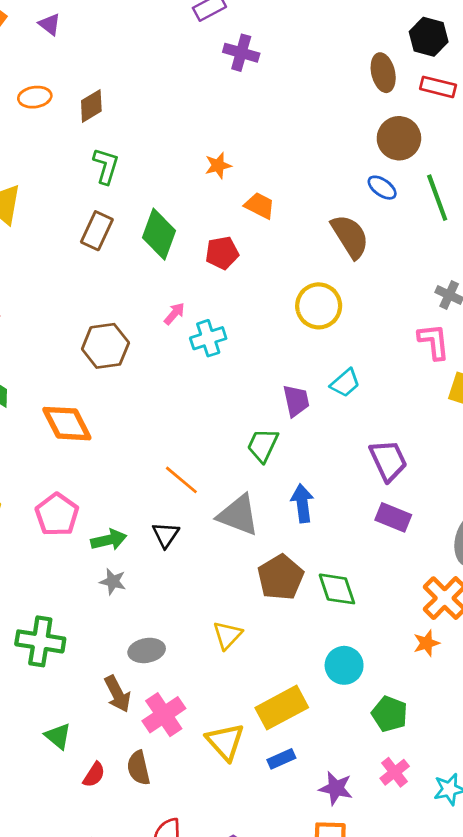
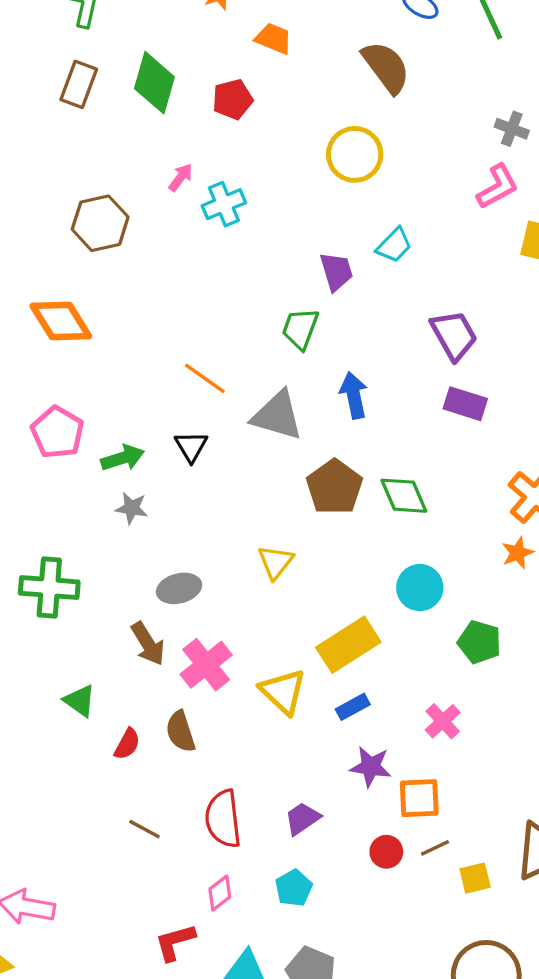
pink L-shape: (434, 342) -> (498, 187), turned 72
pink cross: (395, 772) -> (443, 721), moved
purple star: (336, 788) -> (371, 767), moved

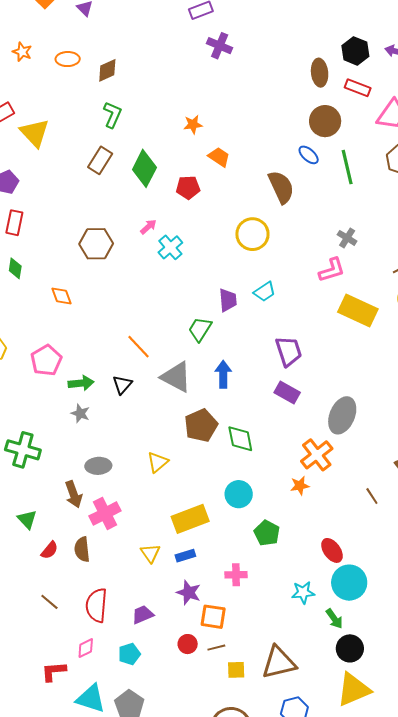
cyan cross: (224, 204) -> (170, 247), turned -30
orange diamond: (61, 321) -> (61, 296), size x0.6
yellow triangle: (283, 691) -> (150, 553), moved, size x0.7
pink cross: (443, 721) -> (236, 575), turned 30

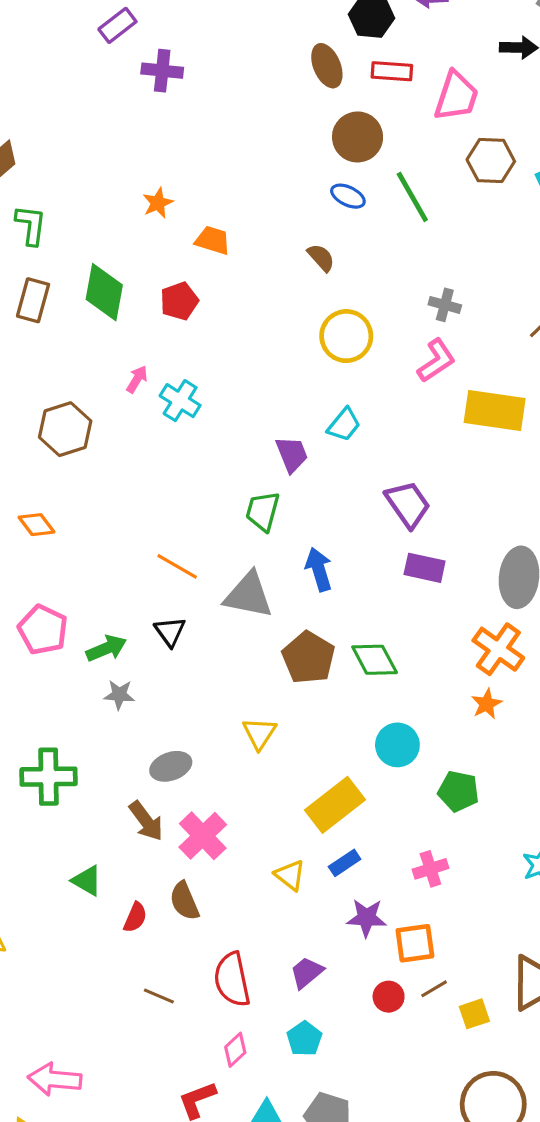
brown semicircle: (281, 187) -> (321, 258), size x0.6
yellow circle: (252, 234) -> (346, 336), moved

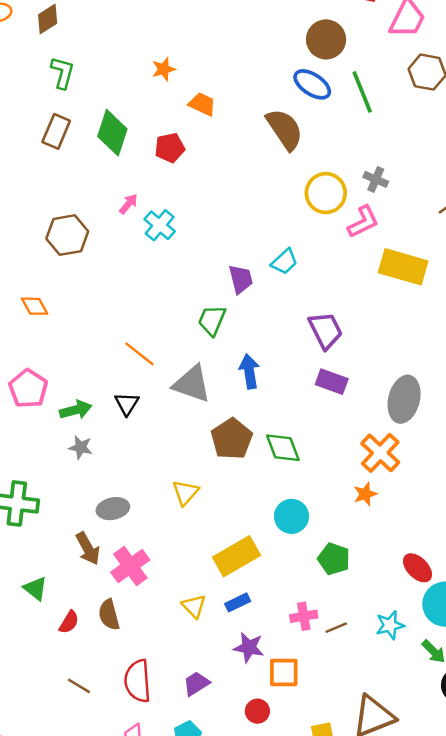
blue ellipse: (348, 196) -> (312, 84), size x1.4
brown semicircle: (321, 258) -> (285, 129), size x1.8
yellow circle: (346, 336) -> (326, 193), moved
brown line: (434, 989) -> (336, 628), moved

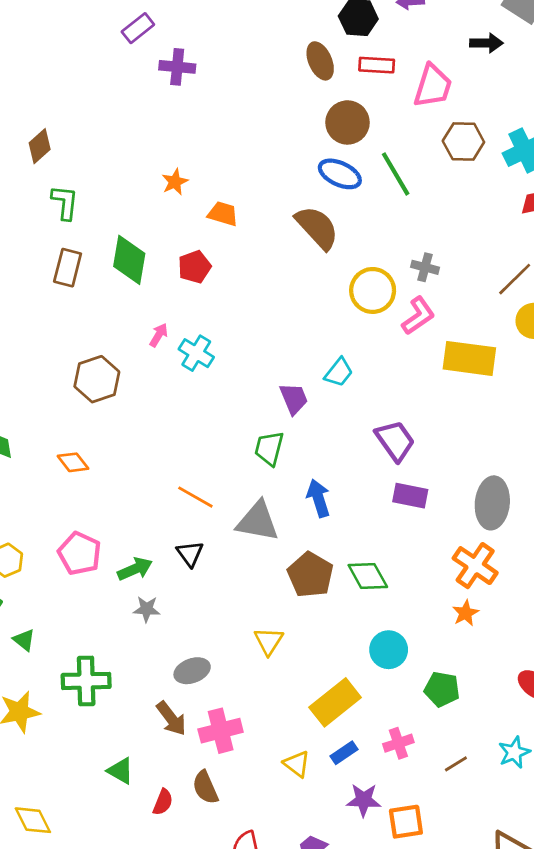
pink cross: (130, 566) -> (221, 731), turned 30
pink cross: (304, 616) -> (398, 743), moved

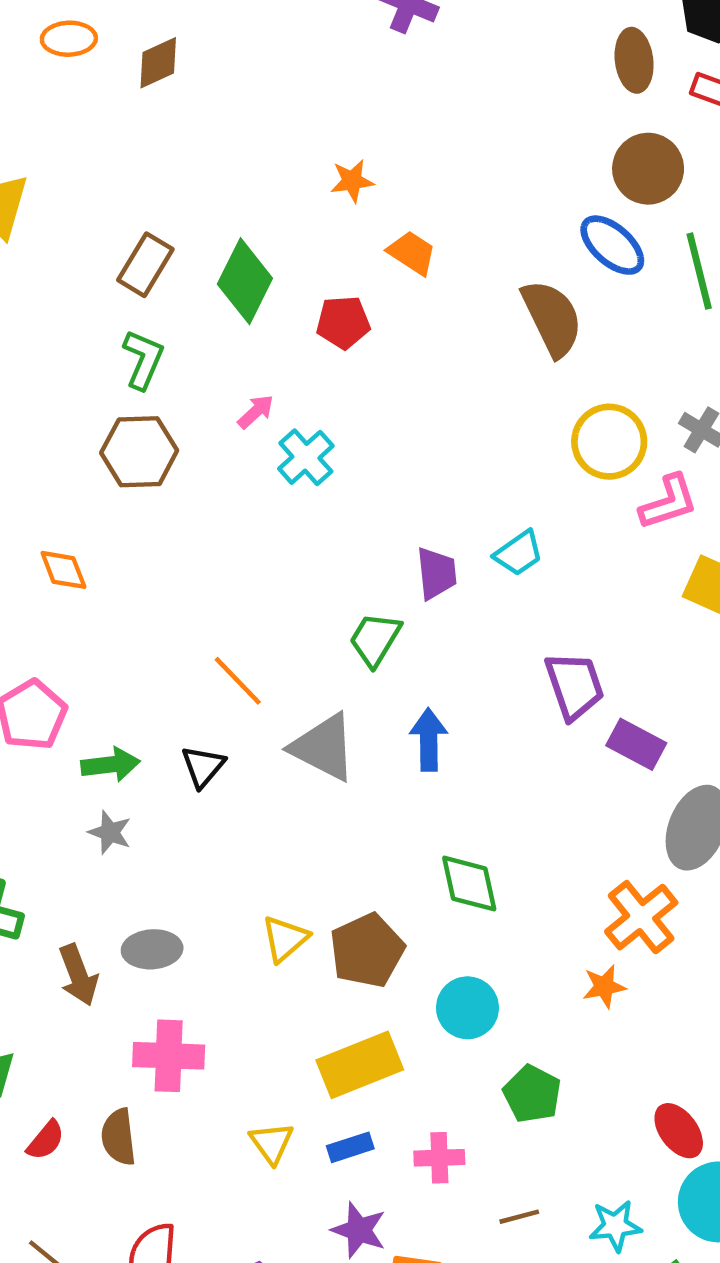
green L-shape: (65, 202) -> (143, 359), moved
purple rectangle: (410, 496) -> (636, 744), moved
brown pentagon: (310, 575) -> (367, 950), moved
brown arrow: (171, 718) -> (78, 975), moved

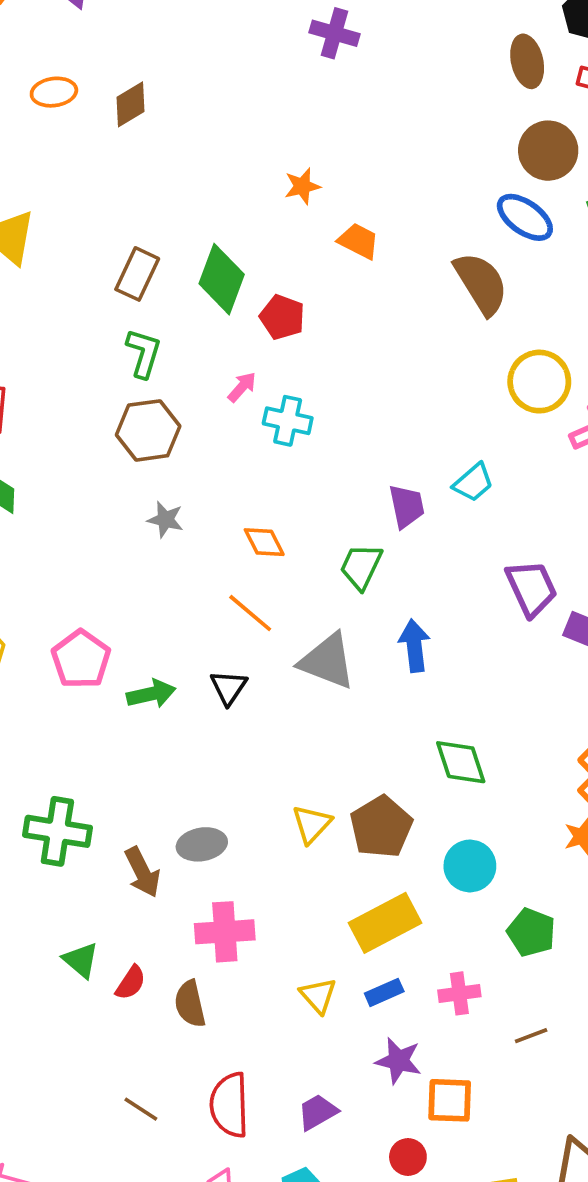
red pentagon: (343, 322) -> (282, 317), moved, turned 30
cyan cross: (306, 457) -> (288, 421), turned -30
orange diamond: (63, 570) -> (264, 542), moved
gray star: (110, 832) -> (165, 520), moved
red semicircle: (46, 1140) -> (131, 983), moved

